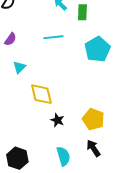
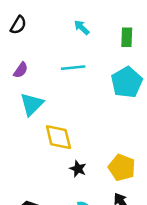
green rectangle: (82, 12) -> (127, 37), moved
cyan triangle: (19, 67) -> (32, 104), size x1.5

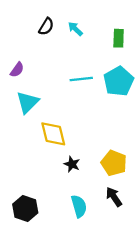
black semicircle: (18, 25) -> (46, 27), moved
cyan line: (73, 68) -> (81, 79), moved

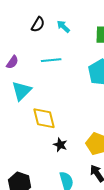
cyan line: (81, 79) -> (51, 60), moved

